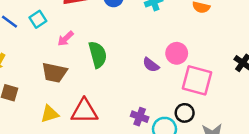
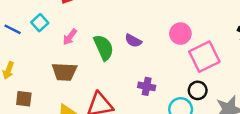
purple semicircle: (151, 65) -> (133, 41), moved
pink square: (197, 80) -> (204, 57), turned -32
purple cross: (140, 117) -> (147, 86), moved

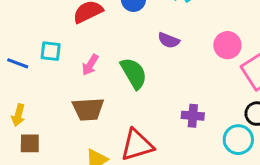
cyan square: (40, 23) -> (51, 51), turned -35
purple semicircle: (133, 41) -> (169, 40), moved
brown square: (24, 99) -> (30, 143), moved

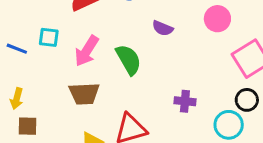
pink circle: (227, 45) -> (217, 19), moved
pink arrow: (90, 65) -> (87, 51), size x1.5

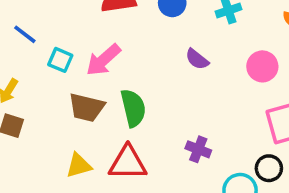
cyan square: (49, 37) -> (60, 60), moved
green semicircle: (129, 60) -> (133, 108), moved

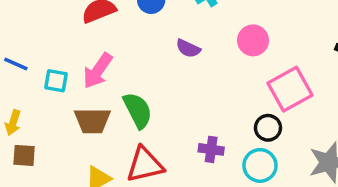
purple cross: (198, 149) -> (211, 149), moved
black circle: (269, 168) -> (268, 128), moved

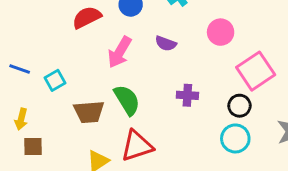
pink arrow: (98, 71) -> (120, 52), moved
cyan square: (56, 81) -> (55, 80), turned -35
purple cross: (211, 149) -> (187, 95), moved

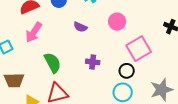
pink arrow: (120, 52) -> (34, 32), moved
brown trapezoid: (89, 112) -> (14, 80), moved

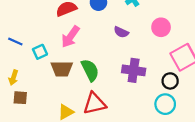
purple cross: (93, 62) -> (134, 70), size x1.5
brown trapezoid: (14, 80) -> (62, 69), moved

